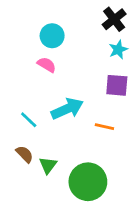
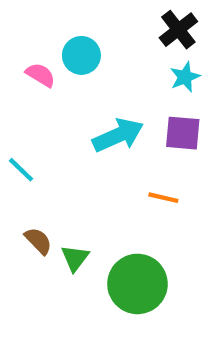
pink semicircle: (47, 65) -> (40, 75), moved
cyan arrow: (67, 109) -> (118, 135), moved
cyan line: (29, 120) -> (21, 170), moved

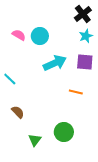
cyan circle: (81, 55) -> (40, 36), moved
green triangle: (75, 258) -> (35, 140), moved
green circle: (137, 284) -> (64, 132), size x0.7

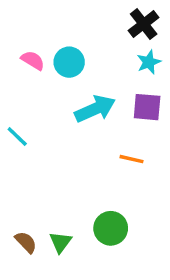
brown semicircle: (18, 112) -> (26, 242), moved

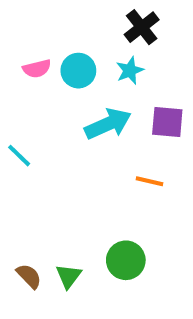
black cross: (144, 24) -> (142, 27), moved
pink semicircle: (33, 60) -> (37, 69), turned 135
cyan star: (149, 62) -> (130, 71), moved

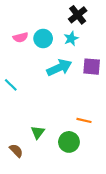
orange line: (150, 181) -> (84, 120), moved
green triangle: (69, 276) -> (38, 132), moved

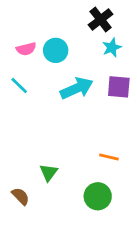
cyan star: (71, 38) -> (112, 48), moved
cyan line: (11, 85) -> (19, 85), moved
green circle: (69, 142) -> (98, 196), moved

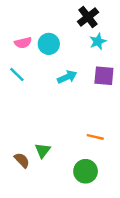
cyan arrow: (77, 88) -> (67, 77), size x0.7
brown semicircle: (21, 196) -> (22, 160), moved

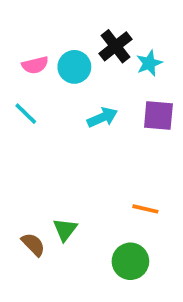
black cross: (88, 17) -> (115, 46), moved

